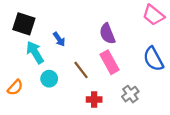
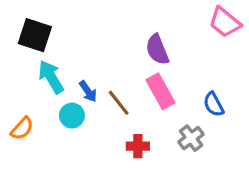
blue arrow: (59, 39) -> (88, 91), moved
blue semicircle: (153, 59) -> (214, 104), moved, size x0.7

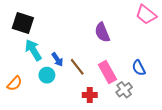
pink rectangle: (160, 91) -> (107, 72), moved

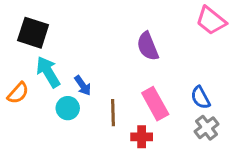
brown line: (77, 67) -> (113, 113), moved, turned 36
orange semicircle: (15, 83) -> (18, 93), moved
gray cross: (124, 90) -> (207, 128), moved
red cross: (90, 95) -> (142, 137), moved

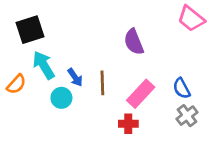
black square: (33, 33) -> (30, 30), turned -36
pink rectangle: (155, 104) -> (141, 94), turned 72
brown line: (113, 113) -> (102, 83), moved

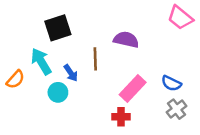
black square: (30, 30) -> (58, 28), moved
purple semicircle: (134, 42) -> (126, 40), turned 125
brown line: (102, 83) -> (95, 59), moved
blue semicircle: (182, 88) -> (171, 83), turned -36

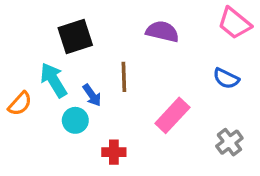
purple semicircle: (126, 40) -> (162, 32), moved
blue semicircle: (171, 83) -> (226, 78), moved
red cross: (121, 117) -> (114, 152), moved

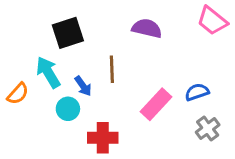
blue semicircle: (226, 78) -> (197, 92), moved, turned 135
red cross: (114, 152) -> (103, 138), size x1.4

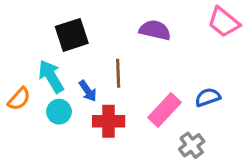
cyan circle: (68, 109) -> (59, 112), moved
gray cross: (208, 129) -> (192, 145), moved
red cross: (103, 138) -> (109, 121), moved

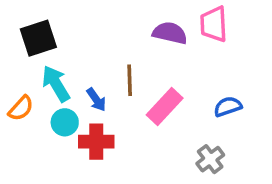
pink trapezoid: (224, 22) -> (214, 24), moved, turned 48
black square: (72, 35) -> (38, 38), moved
pink rectangle: (165, 110) -> (165, 107), moved
red cross: (109, 121) -> (96, 142), moved

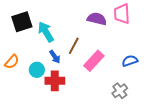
brown line: (130, 80) -> (74, 46), turned 30
cyan arrow: (56, 84) -> (46, 32), moved

